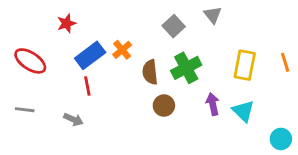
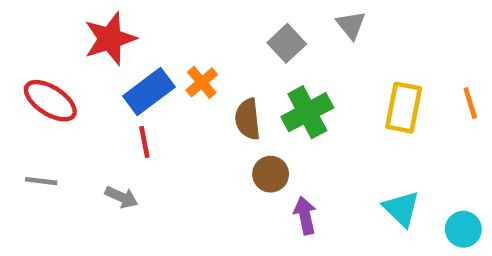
red star: (66, 23) -> (110, 39), size x1.6
purple arrow: (213, 104) -> (305, 215), moved
cyan triangle: (243, 111) -> (401, 209), moved

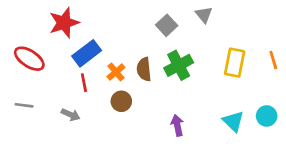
orange cross: (202, 82) -> (116, 72), moved
brown circle: (271, 174) -> (121, 101), moved
cyan circle: (463, 229) -> (267, 116), moved

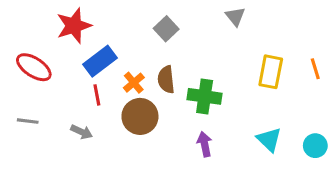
gray square: (167, 25) -> (166, 29), moved
green cross: (179, 65) -> (205, 96), moved, turned 36
brown circle: (121, 101) -> (140, 116), size x1.5
cyan circle: (267, 116) -> (315, 146), moved

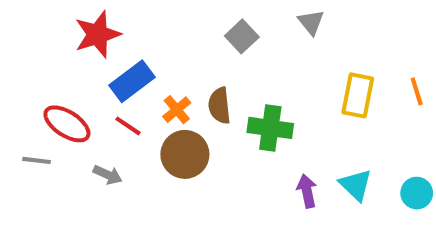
gray square: (166, 29) -> (242, 36), moved
red ellipse: (34, 67) -> (67, 124), moved
red line: (97, 95) -> (128, 126), turned -45
purple arrow: (205, 144) -> (307, 191), moved

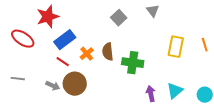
red ellipse: (67, 124) -> (23, 39), moved
brown circle: (185, 154) -> (75, 84), moved
cyan triangle: (356, 185) -> (175, 91), turned 36

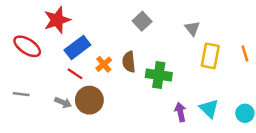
gray triangle: (153, 11) -> (192, 28), moved
cyan triangle: (175, 91) -> (209, 109), turned -36

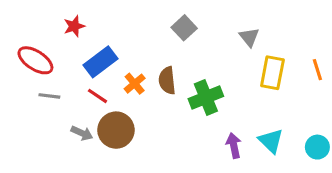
red star: (57, 20) -> (74, 26), size x0.6
green cross: (159, 75) -> (206, 98), turned -30
gray line: (21, 94) -> (49, 96), moved

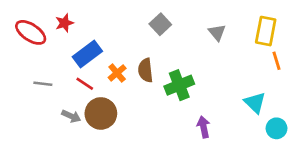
red ellipse: (35, 60) -> (31, 32), moved
yellow rectangle: (272, 73) -> (266, 31), moved
cyan triangle: (271, 141) -> (255, 103), moved

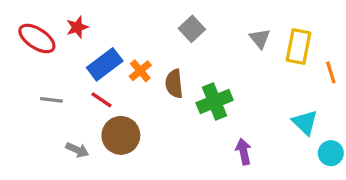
yellow rectangle: (266, 31) -> (298, 47), moved
orange cross: (117, 73) -> (140, 71), moved
gray arrow: (71, 116) -> (77, 150), moved

